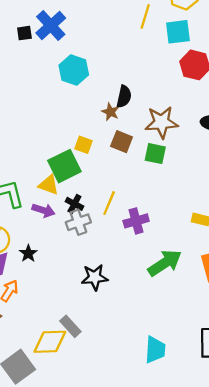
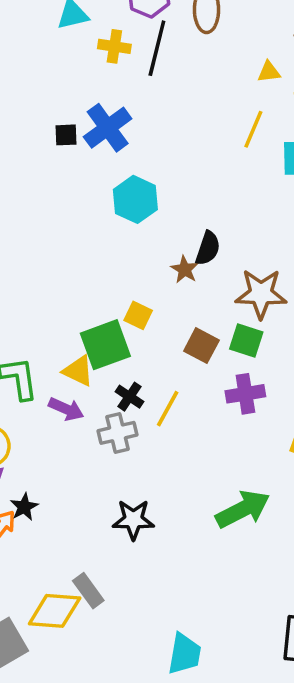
brown square: (122, 142) -> (201, 346), moved
black cross: (74, 204) -> (129, 397), moved
purple cross: (136, 221) -> (245, 394), moved
black star: (28, 253) -> (24, 507), moved
cyan trapezoid: (155, 350) -> (184, 654), moved

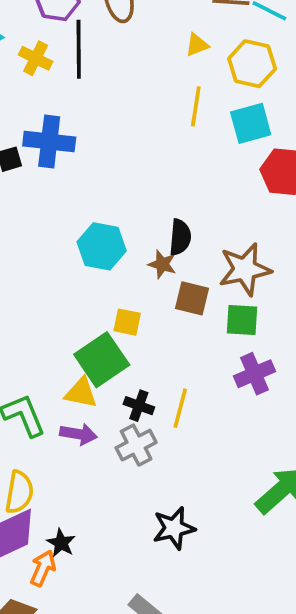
yellow cross: (114, 46) -> (36, 58), turned 32
blue cross: (108, 128) -> (49, 142), turned -33
cyan hexagon: (135, 199) -> (102, 246), moved
brown square: (201, 346) -> (192, 298), moved

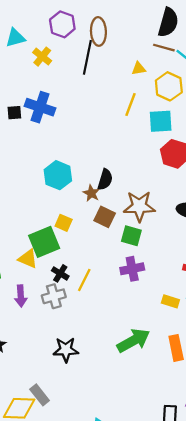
black line: (79, 49) -> (87, 57), moved
purple arrow: (79, 434) -> (21, 296), moved, turned 65

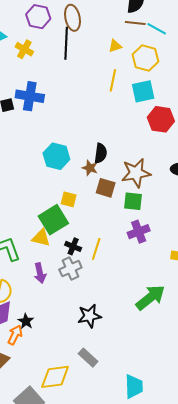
gray rectangle: (40, 395) -> (88, 358), moved

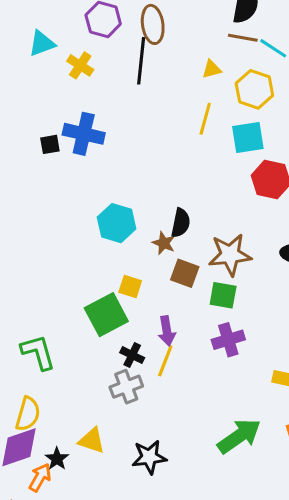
yellow triangle: (41, 238) -> (92, 441), moved
purple arrow: (40, 273) -> (167, 331), moved

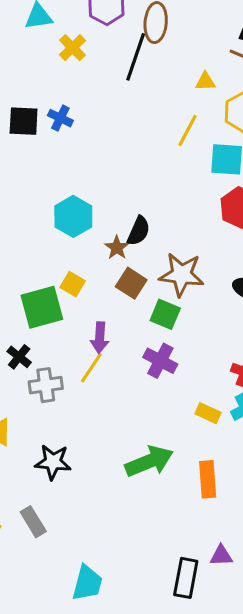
blue cross: (84, 134) -> (60, 118), size x0.6
black square: (50, 144) -> (24, 121), size x1.5
purple cross: (228, 340) -> (160, 361), turned 32
black cross: (132, 355) -> (19, 357), moved

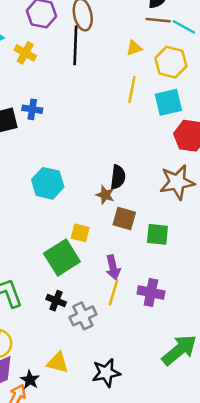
cyan hexagon: (73, 216) -> (48, 183), moved
brown star: (182, 275) -> (177, 182), moved
purple cross: (160, 361) -> (151, 292), moved

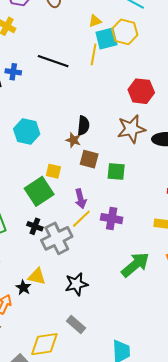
black line: (75, 45) -> (53, 61), moved, turned -72
cyan square: (168, 102) -> (106, 38), moved
yellow line: (114, 292) -> (81, 219), turned 30
gray cross: (83, 316) -> (57, 238), size x1.4
black star: (30, 380) -> (23, 287), moved

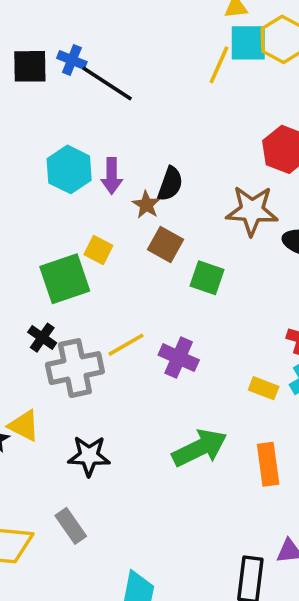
black line: (53, 61) -> (107, 84), moved
purple arrow: (81, 199) -> (112, 176), moved

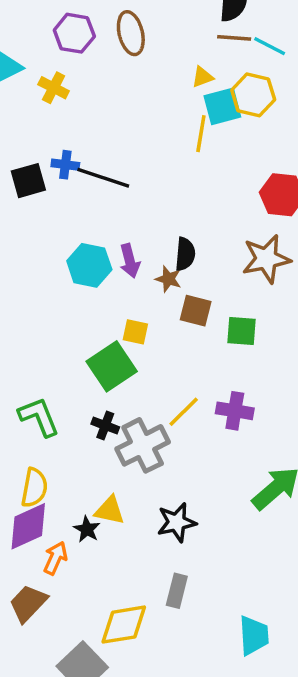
gray rectangle: (71, 526) -> (177, 591), turned 64

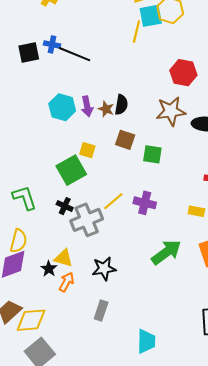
brown star: (168, 279) -> (106, 109), moved
orange arrow: (55, 558) -> (67, 282), moved
yellow diamond: (124, 625) -> (31, 320), moved

